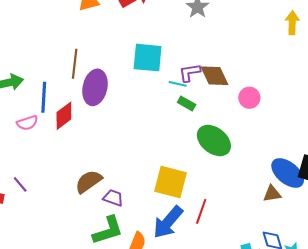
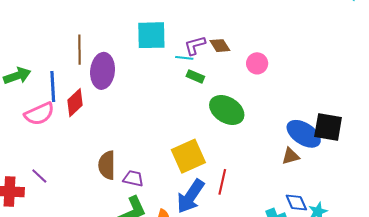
brown diamond: (215, 76) -> (220, 46), size x0.7
pink semicircle: (27, 123) -> (39, 114), size x1.4
brown semicircle: (89, 182) -> (107, 165), turned -48
yellow square: (171, 182) -> (188, 156), turned -32

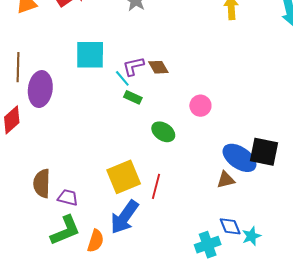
cyan line: (184, 58) -> (122, 78), turned 42
pink circle: (257, 63) -> (200, 106), moved
green ellipse: (227, 110) -> (163, 132), size x0.7
red line: (222, 182) -> (156, 186), moved

